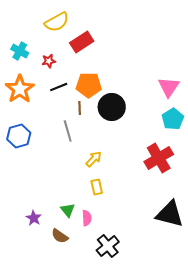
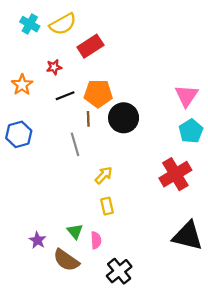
cyan cross: (20, 51) -> (30, 24), moved
orange star: (20, 89) -> (22, 85), moved, size x0.7
blue hexagon: (19, 136) -> (19, 134), moved
brown semicircle: (60, 236) -> (66, 260), size x1.4

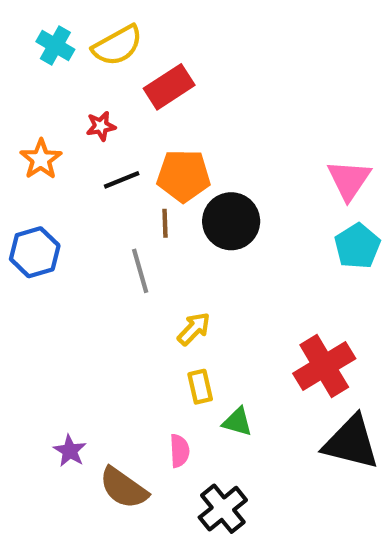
red cross: (175, 174) -> (324, 366), moved
green triangle: (75, 231) -> (237, 422), moved, turned -35

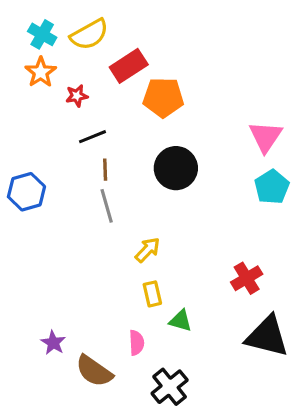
orange star: (41, 159) -> (41, 72), moved
orange pentagon: (184, 176) -> (163, 97), moved
brown line: (165, 223) -> (105, 170), moved
red cross: (324, 366) -> (247, 278), size x0.7

